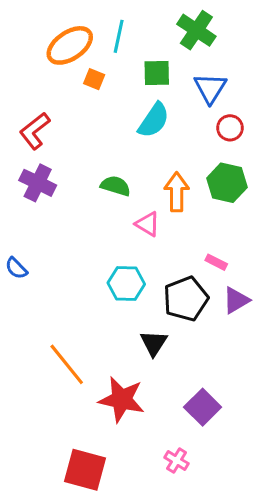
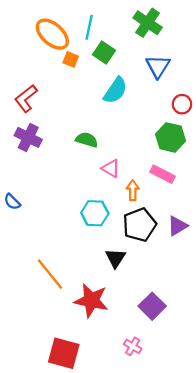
orange ellipse: (70, 45) -> (52, 34), turned 76
green square: (157, 73) -> (104, 53), moved, turned 35
red circle: (230, 128) -> (182, 104), moved
orange arrow: (177, 192) -> (133, 190), moved, size x0.7
pink rectangle: (216, 262) -> (162, 174), moved, size x1.5

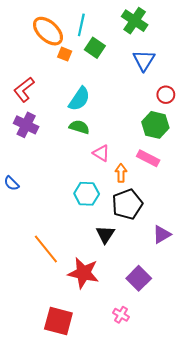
cyan semicircle: (115, 90) -> (79, 99), moved
purple triangle: (177, 226) -> (162, 234), moved

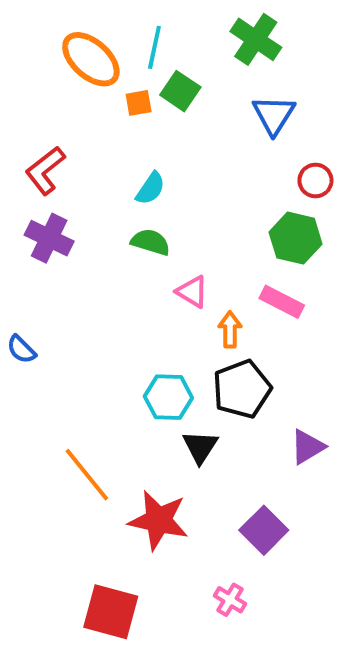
orange square: (65, 54) -> (139, 103), moved, turned -32
cyan semicircle: (79, 99) -> (151, 188), size x0.7
cyan hexagon: (87, 194) -> (168, 397), moved

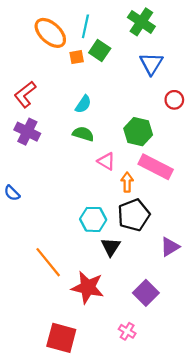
green hexagon: (296, 238) -> (138, 132), moved
pink rectangle: (282, 302) -> (156, 167), size x1.4

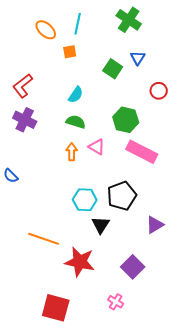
orange ellipse: (50, 33) -> (46, 30), size x0.7
green square: (100, 50) -> (113, 69), moved
blue triangle: (151, 64) -> (138, 58), size x0.7
orange arrow: (127, 182) -> (72, 152), moved
orange line: (48, 262) -> (44, 239), turned -32

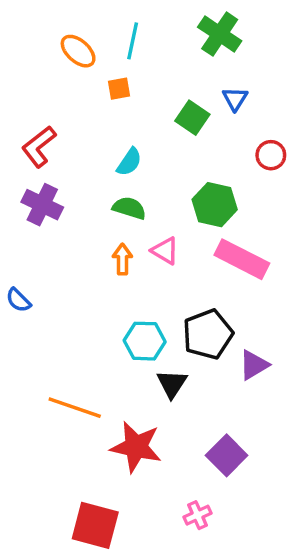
purple triangle: (155, 225) -> (254, 365), moved
pink cross: (116, 302) -> (198, 515), turned 35

